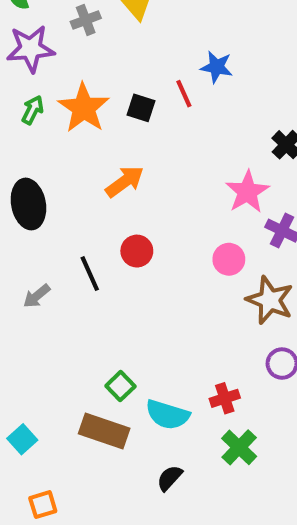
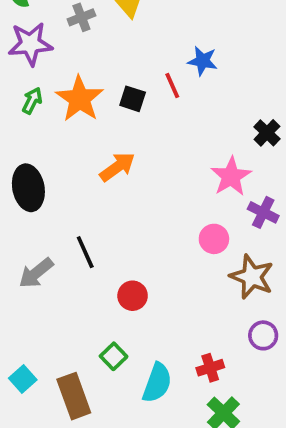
red circle: (137, 251) -> (133, 296), moved
gray arrow: (37, 296) -> (36, 273), size x1.4
cyan semicircle: (168, 415) -> (157, 383), turned -87
brown rectangle: (104, 431) -> (74, 396), moved, turned 51
cyan square: (22, 439) -> (23, 379), moved

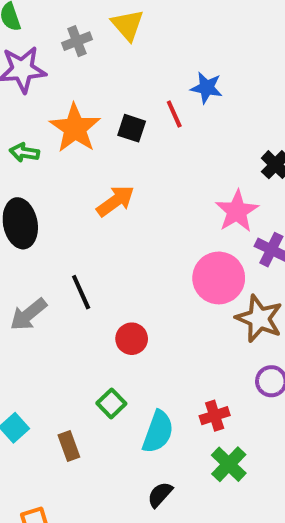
green arrow: (32, 101) -> (24, 152), moved, turned -108
pink circle: (214, 239) -> (219, 278), size x1.6
brown rectangle: (74, 396) -> (69, 446), size x0.6

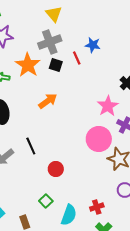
gray cross: (77, 41) -> (50, 42), moved, size x1.6

